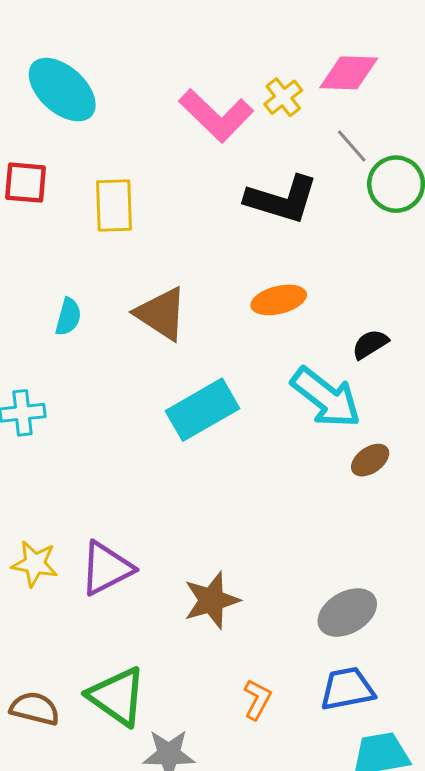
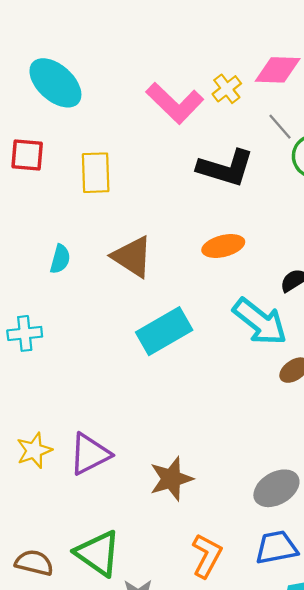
yellow star: (35, 564) -> (34, 450), turned -30
orange L-shape: (257, 699) -> (207, 556), size x1.4

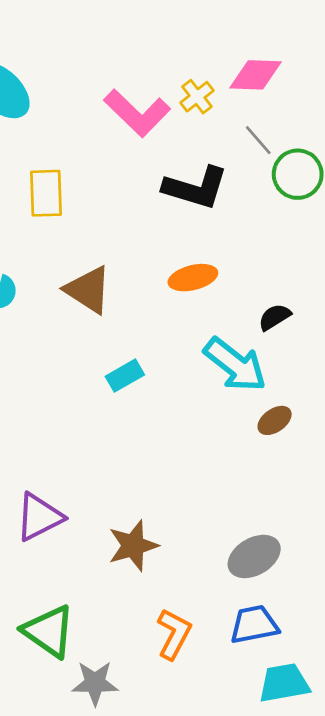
cyan rectangle: (164, 331) -> (125, 376), size x0.6

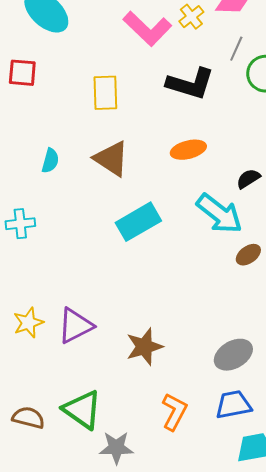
gray line: (258, 140) -> (236, 49), turned 65
yellow rectangle: (46, 193) -> (105, 93), moved
cyan rectangle: (125, 376) -> (138, 222), size x1.6

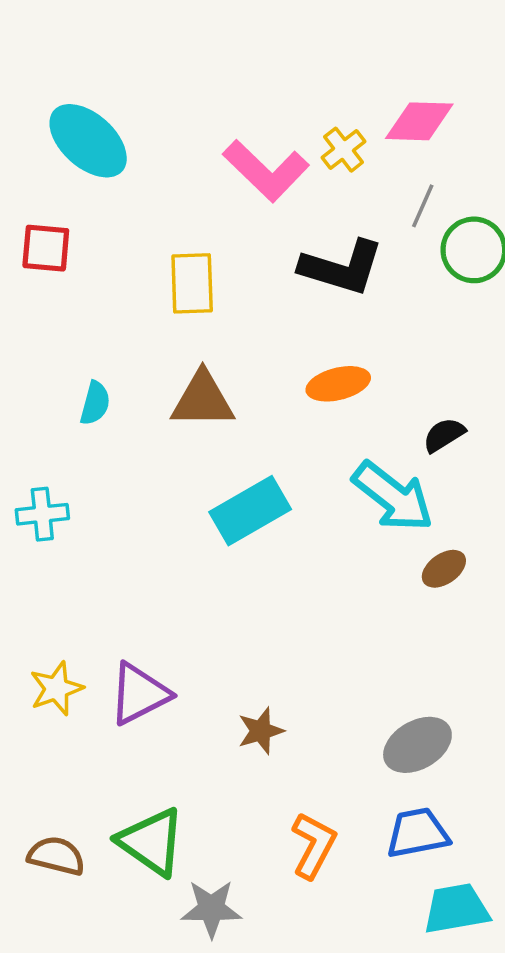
brown triangle: (111, 159) -> (203, 400), turned -33
brown star: (144, 347) -> (261, 731), size x0.7

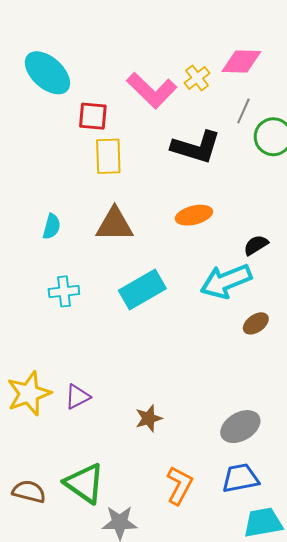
red square: (46, 248) -> (93, 116), moved
cyan arrow: (393, 497) -> (226, 281), turned 120
cyan cross: (42, 514) -> (64, 291), moved
yellow star: (56, 689) -> (29, 394), size x1.4
purple triangle: (139, 694) -> (77, 397), size x0.7

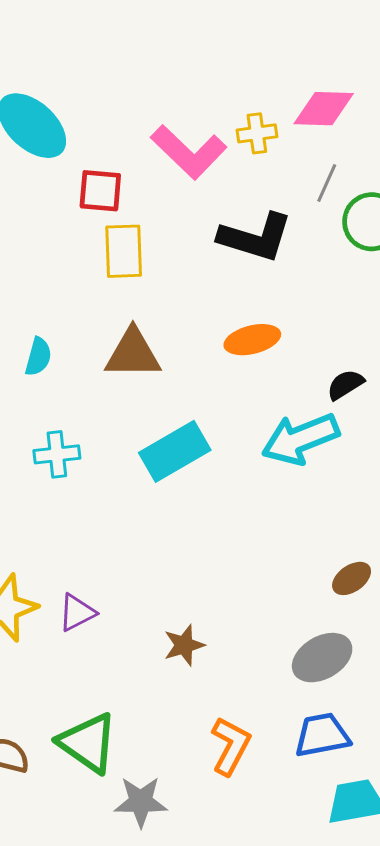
yellow cross: (197, 78) -> (257, 133), turned 30
brown ellipse: (256, 323) -> (352, 578), moved

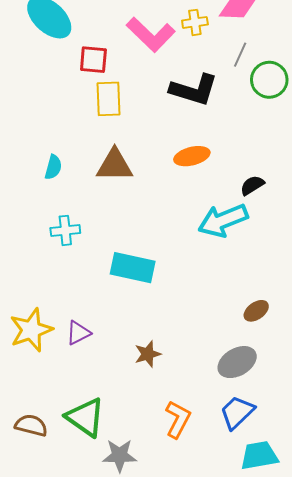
cyan rectangle: (175, 451) -> (133, 268), moved, turned 42
blue trapezoid: (322, 735) -> (237, 412), turned -33

